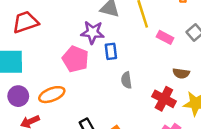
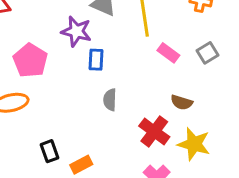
pink pentagon: (75, 59) -> (30, 61), moved

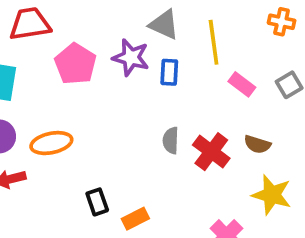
blue rectangle: (96, 60) -> (169, 72), moved
pink pentagon: (30, 61) -> (75, 64), moved
red cross: (154, 131) -> (211, 152), moved

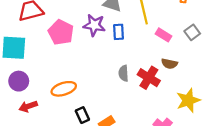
orange ellipse: (51, 143) -> (64, 89), moved
brown semicircle: (257, 144) -> (169, 64), moved
yellow star: (272, 195) -> (188, 100), turned -30

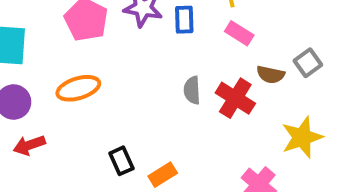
gray square: (192, 32) -> (308, 63), moved
pink rectangle: (163, 35) -> (239, 33), moved
orange ellipse: (64, 89) -> (78, 88), moved

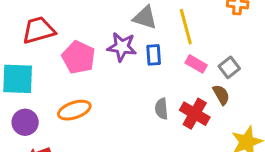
gray square: (308, 63) -> (229, 67), moved
brown semicircle: (271, 75) -> (221, 95), turned -130

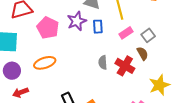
purple star: (122, 47) -> (77, 21), turned -30
pink rectangle: (196, 64) -> (126, 33), turned -64

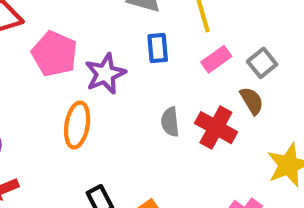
purple star: (77, 21) -> (105, 74), moved
orange ellipse: (45, 63) -> (77, 125), moved, turned -60

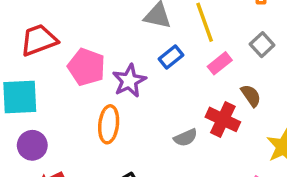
blue rectangle: (158, 48) -> (171, 57), turned 60
gray square: (262, 63) -> (262, 45), moved
gray semicircle: (170, 122) -> (186, 138), moved, turned -105

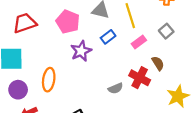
pink pentagon: (86, 67) -> (68, 22), moved
orange ellipse: (109, 124) -> (49, 80), moved

